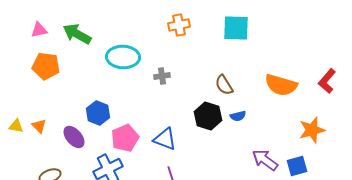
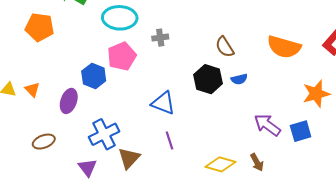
purple ellipse: (74, 137) -> (69, 101), turned 60
pink pentagon: (125, 138) -> (122, 56), moved

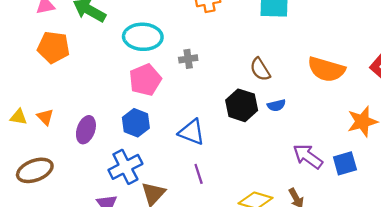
blue hexagon: (94, 76) -> (136, 123), moved
brown ellipse: (44, 142) -> (35, 170), moved, size x1.4

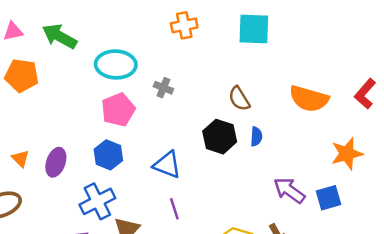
gray cross: (188, 59) -> (163, 88), turned 30
blue semicircle: (276, 105) -> (256, 137), turned -72
orange triangle: (45, 117) -> (20, 159), moved

